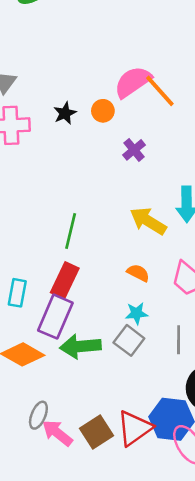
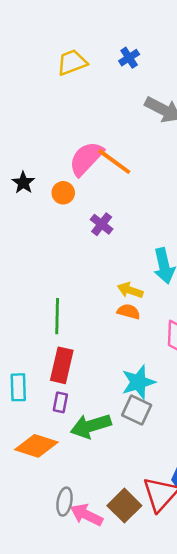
black star: (65, 113) -> (23, 183), moved
yellow arrow: (148, 221) -> (130, 290), size x0.7
orange semicircle: (138, 273) -> (129, 312), moved
cyan star: (137, 313) -> (138, 382), size x1.5
purple rectangle: (55, 317) -> (60, 402), size x0.5

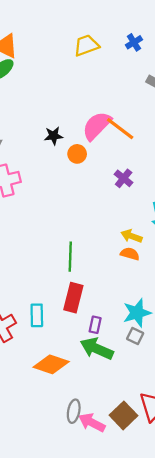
black star: (23, 183) -> (54, 136), moved, turned 30
purple cross: (102, 224) -> (124, 178), moved
purple rectangle: (60, 402) -> (95, 325), moved
gray square: (137, 410) -> (135, 336), size x0.7
green arrow: (91, 426) -> (97, 349), turned 40

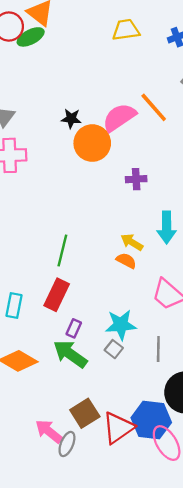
orange line: (120, 129) -> (154, 107), moved
orange circle: (77, 154) -> (92, 143), size x1.8
purple cross: (124, 178) -> (136, 179), turned 36
gray ellipse: (74, 411) -> (67, 444), moved
brown square: (124, 415) -> (85, 413), moved

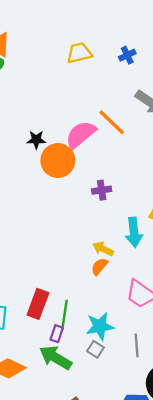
green line: (62, 251) -> (65, 315), moved
orange semicircle: (126, 261) -> (99, 266), turned -72

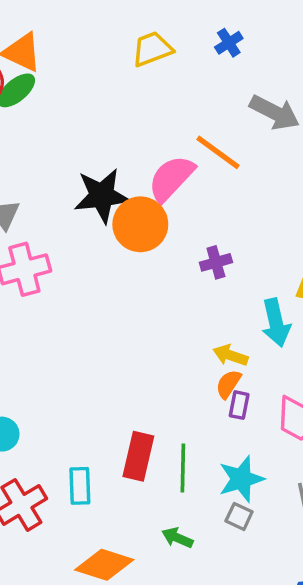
black star: (36, 140) -> (102, 196), size x1.8
purple rectangle: (57, 334) -> (239, 405), moved
green arrow: (56, 358) -> (177, 538), size x0.6

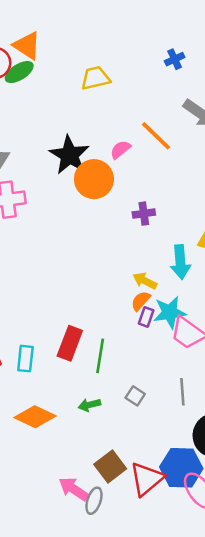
yellow trapezoid: (152, 49) -> (95, 78), moved
pink semicircle: (171, 178) -> (120, 150), size x0.6
black star: (102, 196) -> (69, 155), turned 30
cyan star: (241, 479) -> (170, 312), moved
green arrow: (177, 538) -> (89, 405), turned -45

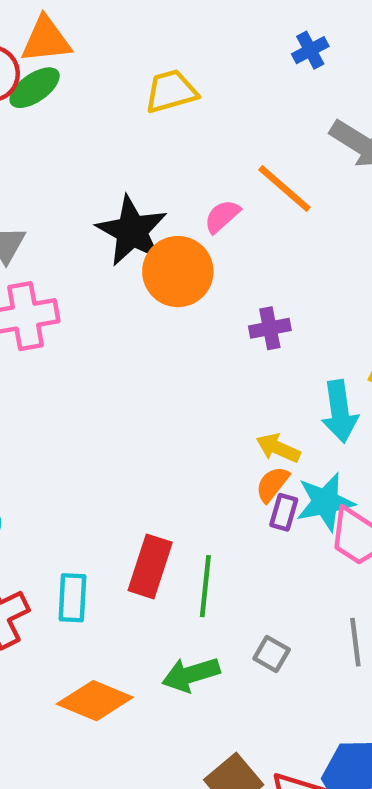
orange triangle: (27, 46) -> (46, 40), turned -36
green arrow: (89, 405) -> (191, 674), size x1.4

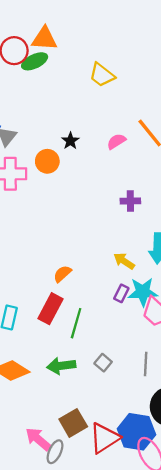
yellow trapezoid: (171, 91) -> (102, 75), turned -136
black star: (132, 231) -> (70, 141), size x0.5
orange circle: (178, 272) -> (47, 161), moved, size x0.7
orange semicircle: (272, 484) -> (62, 274), moved

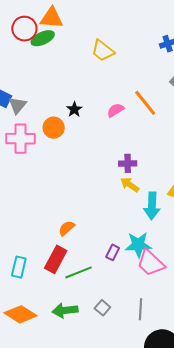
yellow arrow: (124, 261) -> (130, 185), moved
purple rectangle: (121, 293) -> (113, 252), moved
green line: (76, 323) -> (79, 272), turned 52

